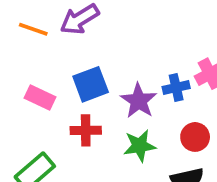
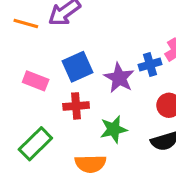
green star: (140, 146) -> (114, 129), moved

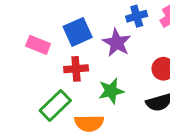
blue cross: (150, 64) -> (137, 16), moved
green rectangle: (35, 144) -> (55, 106), moved

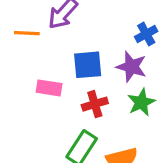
blue square: (78, 32) -> (88, 65), turned 32
green star: (111, 91) -> (141, 102), moved

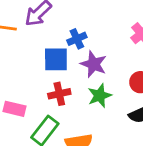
blue cross: (146, 34) -> (77, 39), moved
pink rectangle: (49, 88) -> (15, 109), moved

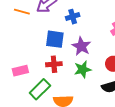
blue cross: (77, 39) -> (73, 17), moved
pink rectangle: (15, 109) -> (20, 71), turned -35

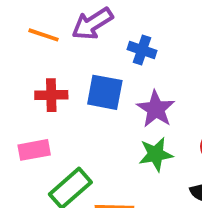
blue cross: (73, 17) -> (142, 50), turned 32
red cross: (54, 64) -> (51, 95), moved

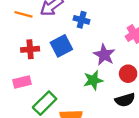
blue square: (105, 92) -> (61, 46), turned -35
purple star: (156, 109) -> (104, 55), moved

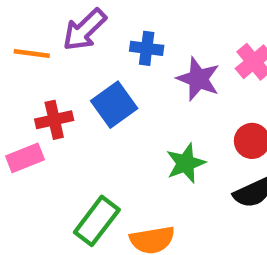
purple star: (104, 55) -> (198, 79), moved
pink rectangle: (22, 82) -> (25, 158), moved

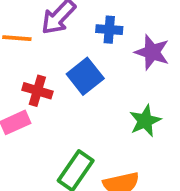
red cross: (54, 120) -> (37, 91), turned 32

